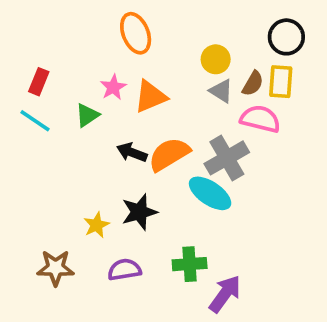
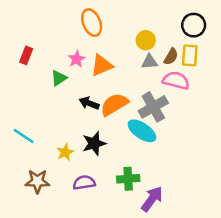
gray triangle: (221, 91) -> (150, 62), turned -36
cyan line: (35, 121) -> (24, 136), moved

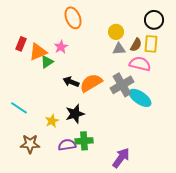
orange triangle: (102, 65) -> (38, 52), moved
cyan ellipse: (142, 131) -> (140, 98), moved
green cross: (128, 179) -> (84, 141), moved

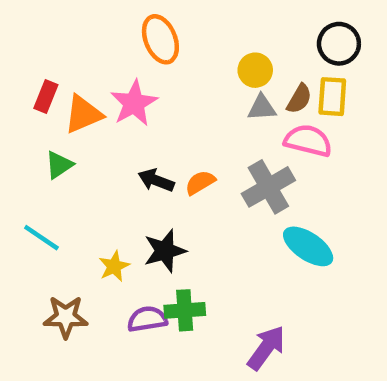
pink star: (61, 47) -> (134, 103), size x1.5
green triangle: (47, 62) -> (59, 165), moved
orange semicircle: (91, 83) -> (200, 183), size x0.6
cyan ellipse: (140, 98) -> (308, 246), moved

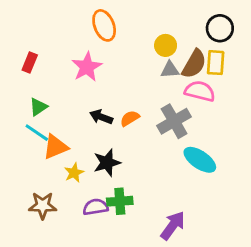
brown semicircle: (299, 99) -> (194, 64), size x1.5
orange triangle: (83, 114) -> (55, 147), moved
cyan line: (41, 238) -> (37, 133), moved

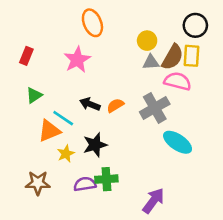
cyan line: (37, 133) -> (63, 118), moved

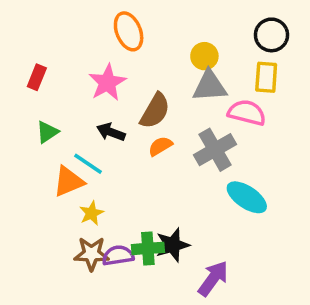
brown semicircle: (172, 57) -> (155, 111), moved
gray triangle: (151, 62) -> (210, 86), size x1.5
black arrow: (90, 104) -> (111, 132), moved
black star: (95, 145) -> (173, 245), moved
brown star: (38, 183) -> (91, 254), moved

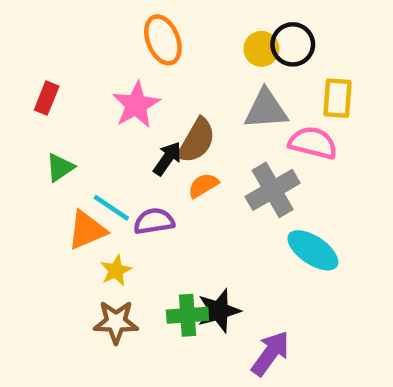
black circle: (271, 35) -> (293, 44), moved
yellow circle: (204, 56) -> (261, 49), moved
black arrow: (111, 132) -> (167, 159), moved, turned 104
purple semicircle: (118, 256) -> (154, 221), moved

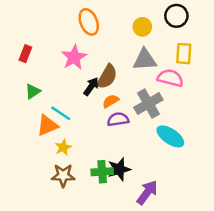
black circle: (293, 44) -> (176, 16), moved
purple semicircle: (154, 221) -> (118, 119), moved

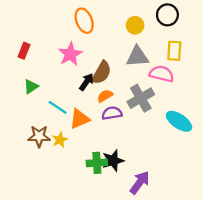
orange triangle: (47, 125) -> (80, 119), moved
cyan ellipse: (170, 136) -> (179, 121), moved
brown star: (63, 175) -> (39, 136), moved

